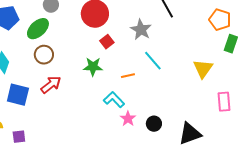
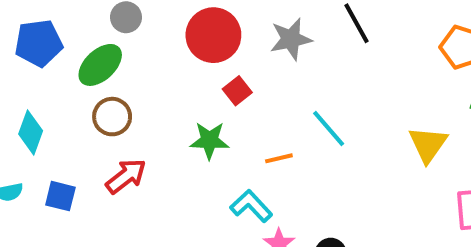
gray star: (141, 30) -> (291, 39), moved, turned 30
blue square: (18, 95) -> (60, 196), size x0.7

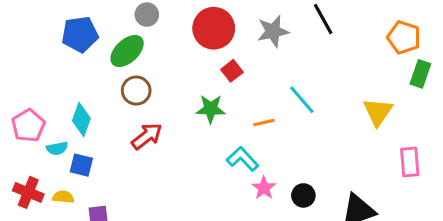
cyan diamond: (31, 132) -> (81, 119), moved
blue square: (60, 196) -> (81, 165), moved

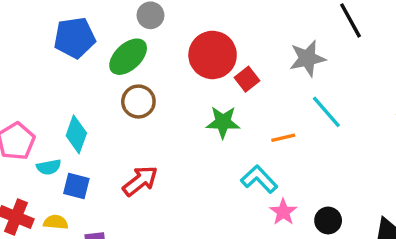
red circle: (214, 28) -> (213, 55), moved
gray star: (273, 31) -> (307, 58), moved
red arrow: (147, 136) -> (140, 181), moved

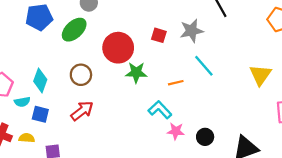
red circle: (213, 55) -> (118, 48), moved
red square: (247, 79) -> (159, 35), moved, turned -35
brown circle: (138, 102) -> (81, 75), moved
pink star: (283, 212) -> (176, 131), turned -30

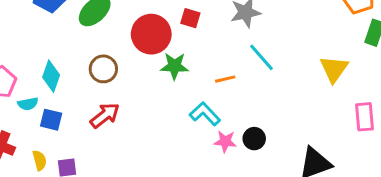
red square: (159, 35) -> (190, 18), moved
black circle: (205, 137) -> (254, 139), moved
yellow semicircle: (27, 138) -> (40, 160), moved, turned 70

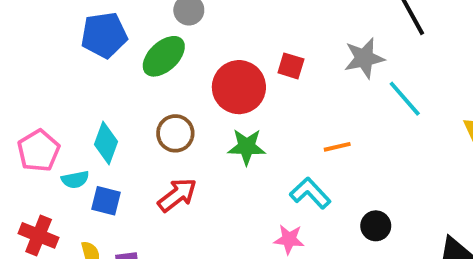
cyan line: (261, 57) -> (405, 99), moved
green star: (174, 66) -> (247, 147), moved
pink star: (225, 141) -> (289, 239), moved

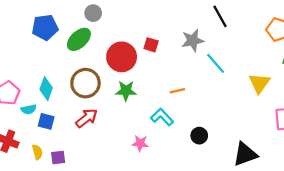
brown circle: (175, 133) -> (85, 83), size x1.4
pink star: (289, 239) -> (140, 143), moved

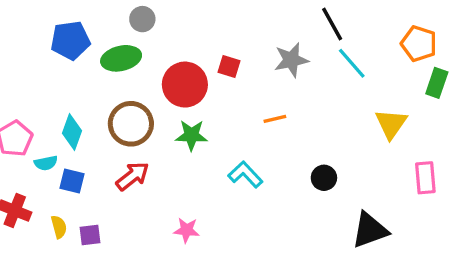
green ellipse: (79, 39) -> (121, 58), turned 30
cyan line: (216, 63) -> (352, 63), moved
orange line: (177, 91) -> (275, 119), moved
black circle: (199, 136) -> (324, 178), moved
pink star: (140, 143) -> (187, 230), moved

